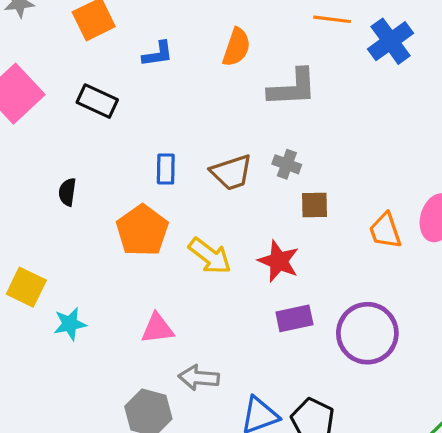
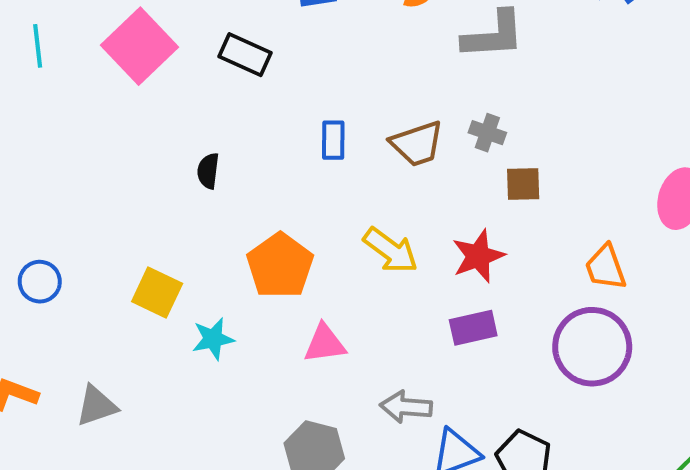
orange pentagon: (142, 230) -> (280, 266), moved
orange trapezoid: (385, 231) -> (606, 267), moved
red star: (279, 261) -> (478, 256), turned 30
purple rectangle: (294, 318) -> (473, 328), moved
gray arrow: (199, 378) -> (406, 407), moved

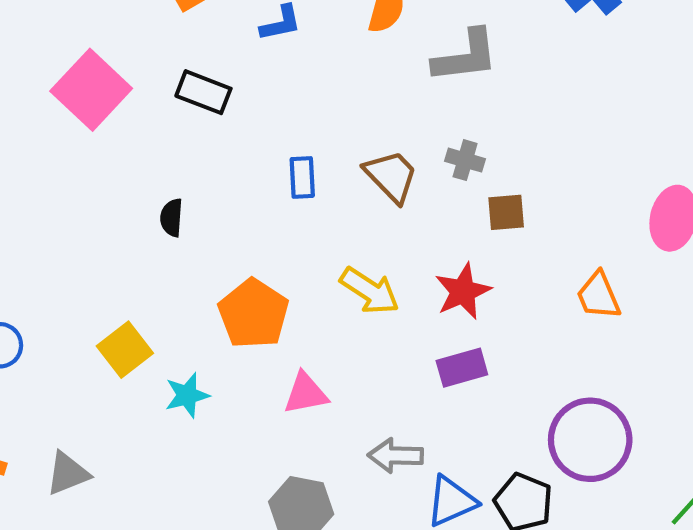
brown trapezoid: (417, 144) -> (391, 176), turned -112
yellow square: (157, 293) -> (125, 350), turned 30
purple circle: (592, 347) -> (590, 440), moved

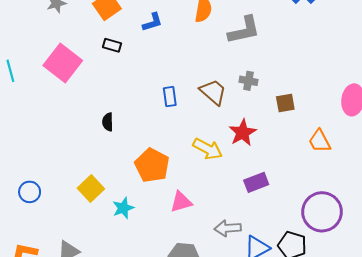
black rectangle: (203, 92) -> (112, 45), moved, size x0.7
brown square: (506, 212) -> (285, 103), moved
red star: (463, 291) -> (243, 133), moved

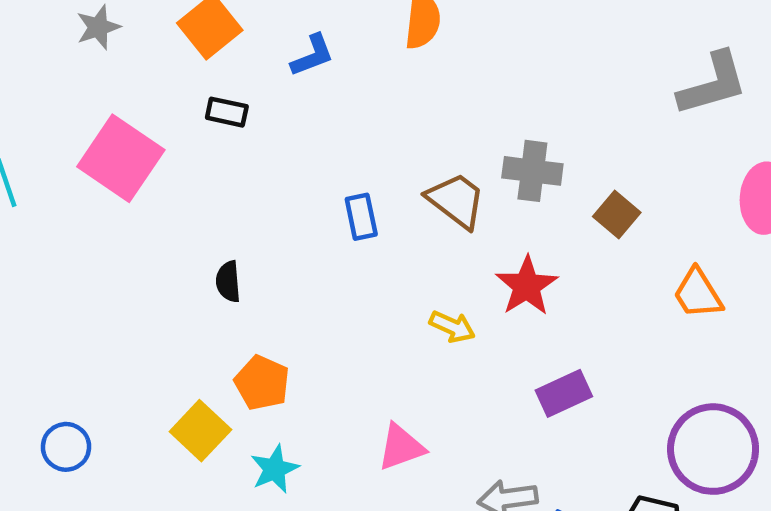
gray L-shape: (244, 30) -> (713, 84), moved
gray cross: (248, 81) -> (532, 171), size x1.4
brown square: (285, 103) -> (617, 214), turned -36
yellow arrow: (208, 149) -> (452, 327), size x0.7
orange pentagon: (152, 165) -> (262, 383), moved, size x0.7

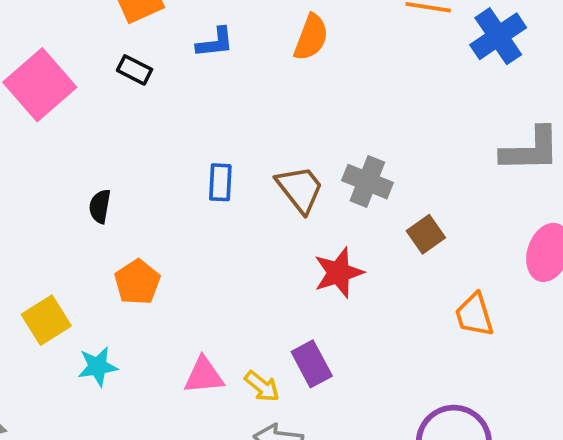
yellow arrow: (452, 327) -> (262, 386), moved
orange pentagon: (262, 383) -> (137, 282), moved
purple rectangle: (564, 393) -> (312, 364), moved, turned 72

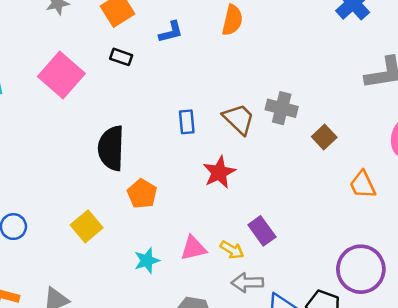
black semicircle: (100, 206) -> (111, 148), size x2.0
red star: (339, 273) -> (219, 172), moved
cyan star: (98, 366) -> (147, 261), moved

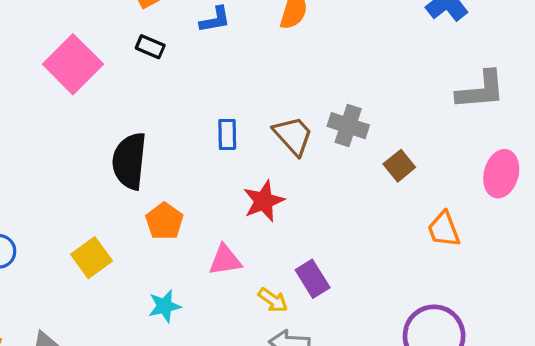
pink triangle: (193, 248) -> (225, 260), moved

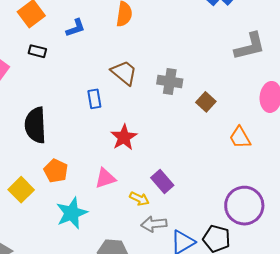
brown trapezoid: (293, 136) -> (124, 73), moved
orange pentagon: (164, 221) -> (56, 171), moved
cyan star: (165, 306) -> (72, 213), size x1.5

